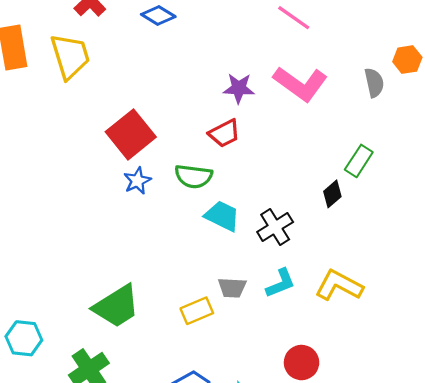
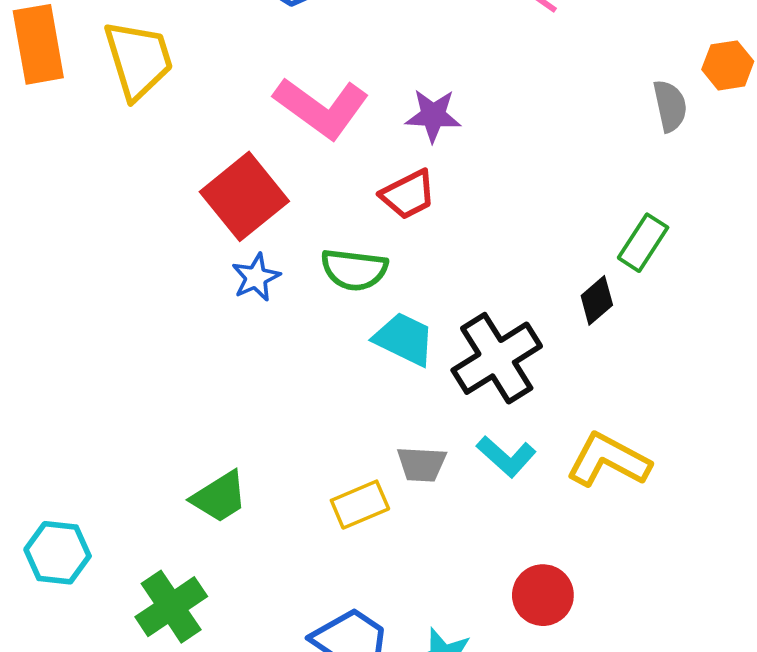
pink L-shape: (300, 84) -> (321, 108), moved
black cross: (275, 227) -> (497, 358), size x1.4
cyan L-shape: (281, 283) -> (506, 456), turned 64
green trapezoid: (116, 306) -> (219, 497), size x0.7

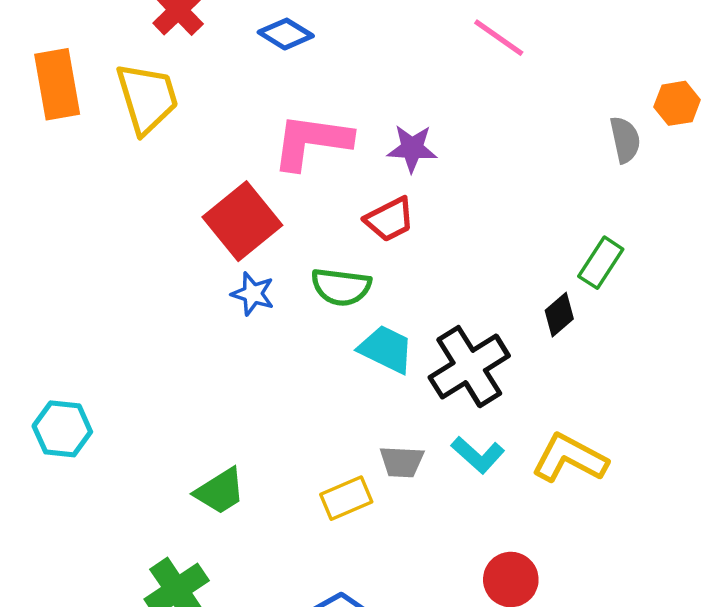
pink L-shape: (321, 108) -> (312, 141), turned 152
blue star: (256, 277) -> (253, 294), turned -30
cyan hexagon: (58, 553) -> (62, 429), moved

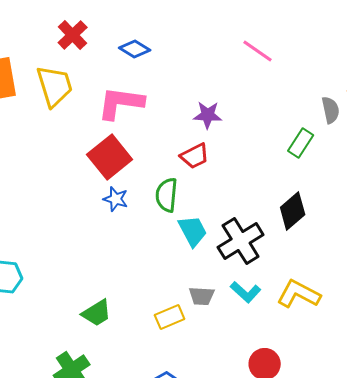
pink L-shape: (312, 141) -> (121, 103), moved
green rectangle: (601, 263) -> (301, 143), moved
green semicircle: (341, 287) -> (167, 195), turned 88
black diamond: (559, 315) -> (293, 211), size x1.5
cyan trapezoid: (386, 349) -> (193, 231), turned 36

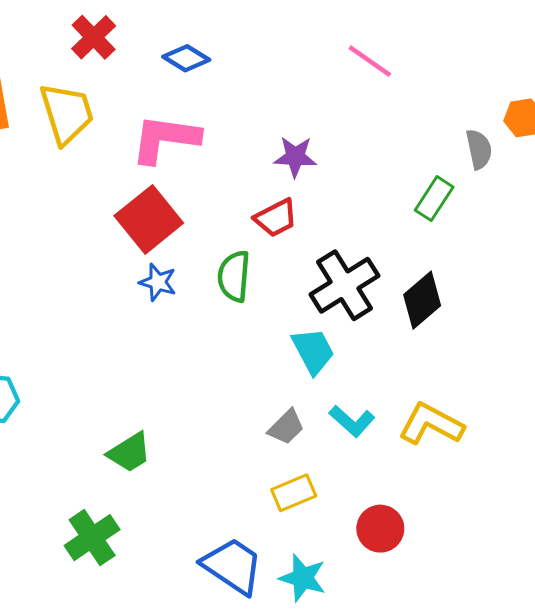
cyan trapezoid: (193, 231) -> (313, 351), moved
black cross: (241, 241) -> (344, 285), moved
gray trapezoid: (202, 296) -> (286, 427), turned -48
yellow rectangle: (170, 317) -> (294, 493), moved

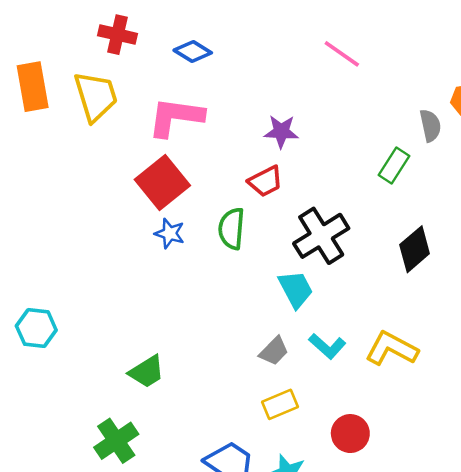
red cross: (94, 37) -> (118, 35), turned -33
black diamond: (422, 300) -> (415, 249), moved

